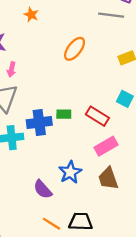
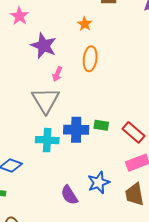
orange ellipse: (75, 49) -> (90, 59), moved, turned -40

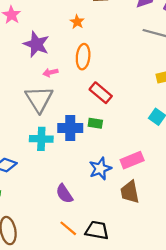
pink arrow: (57, 74) -> (50, 72), turned 56
red rectangle: (133, 132) -> (101, 93), moved
blue star: (99, 183) -> (100, 169), moved

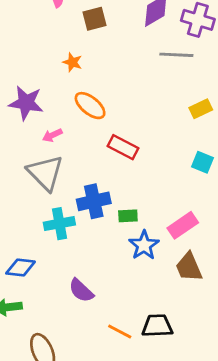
orange ellipse: (83, 57) -> (90, 106), turned -45
green rectangle: (95, 123) -> (128, 216), moved
purple semicircle: (64, 194) -> (81, 290), moved

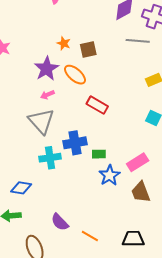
brown square: (94, 19) -> (88, 50), moved
purple star: (26, 103) -> (46, 69), moved, turned 30
purple semicircle: (81, 290) -> (60, 222), moved
black trapezoid: (157, 326) -> (133, 239), moved

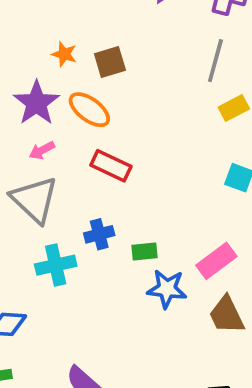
gray line: (138, 41) -> (215, 61), moved, turned -75
red rectangle: (97, 105) -> (111, 166), moved
blue cross: (75, 143) -> (99, 234), size x0.7
blue star: (109, 175) -> (167, 289), turned -30

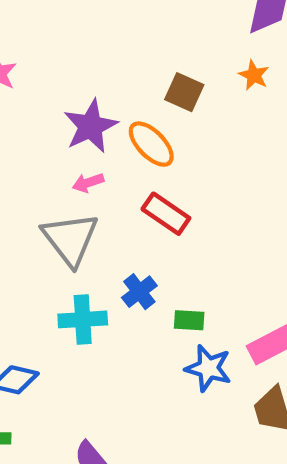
orange star: (64, 54) -> (254, 75), moved
brown square: (110, 62) -> (184, 92), turned 32
blue cross: (99, 234) -> (139, 292), turned -32

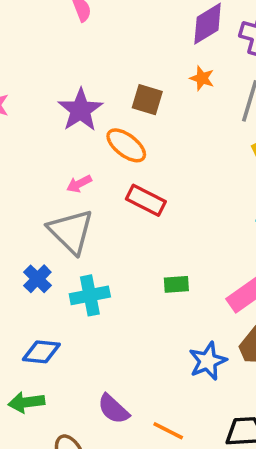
purple star: (91, 126) -> (80, 110), moved
blue cross: (139, 292) -> (37, 279), moved
blue star: (208, 368) -> (208, 361), moved, turned -30

